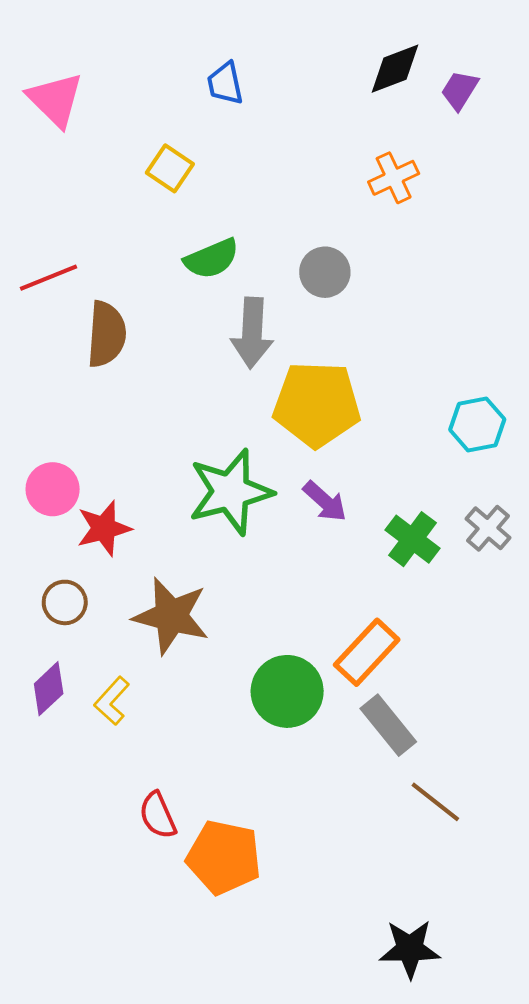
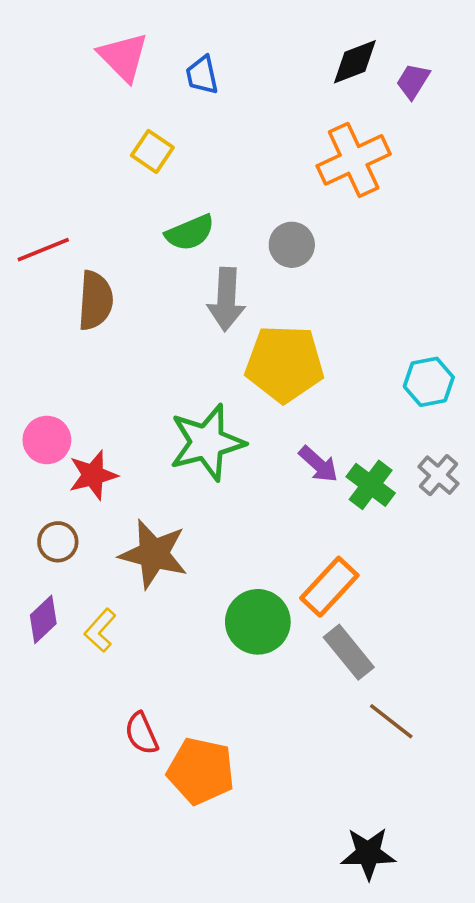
pink triangle: (55, 100) -> (123, 57), moved
orange cross: (394, 178) -> (354, 160), size x1.6
purple arrow: (325, 501) -> (318, 464), moved

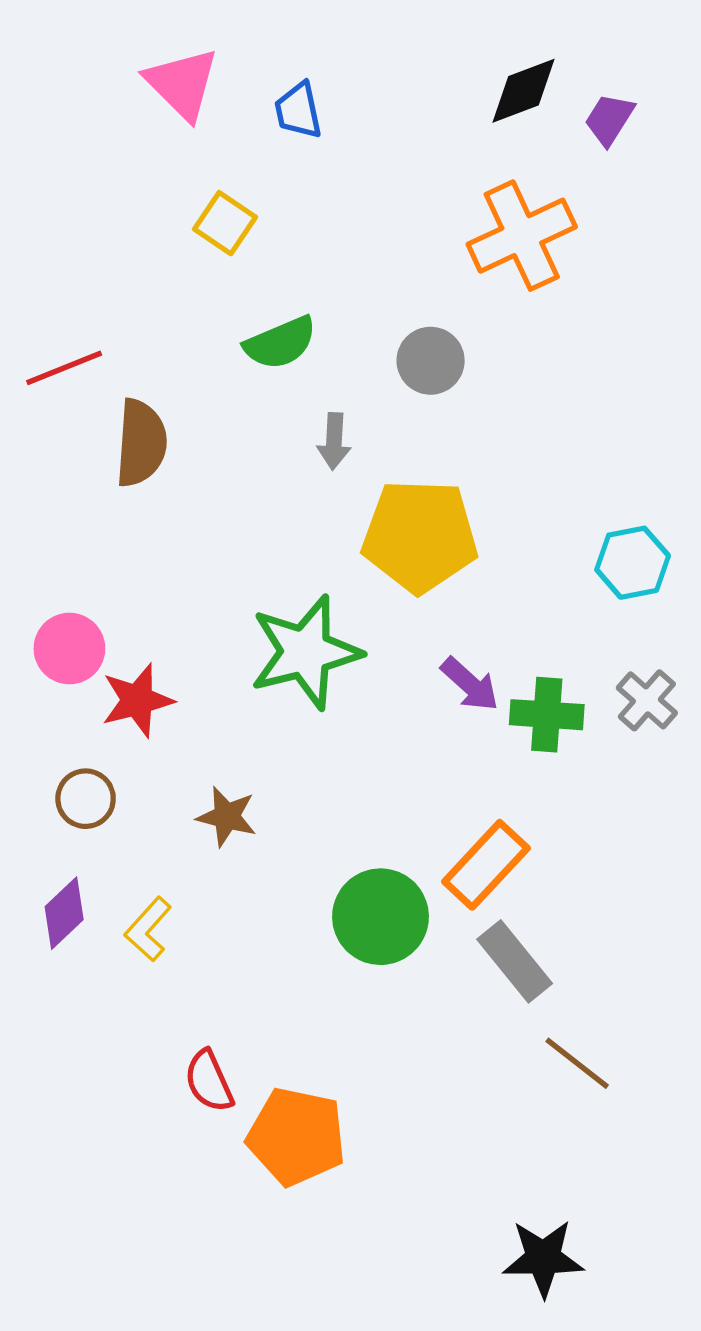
gray arrow: (226, 299) -> (334, 441), size x0.6
green cross: (371, 485) -> (547, 715), turned -33
brown star: (154, 554) -> (227, 817), size x0.6

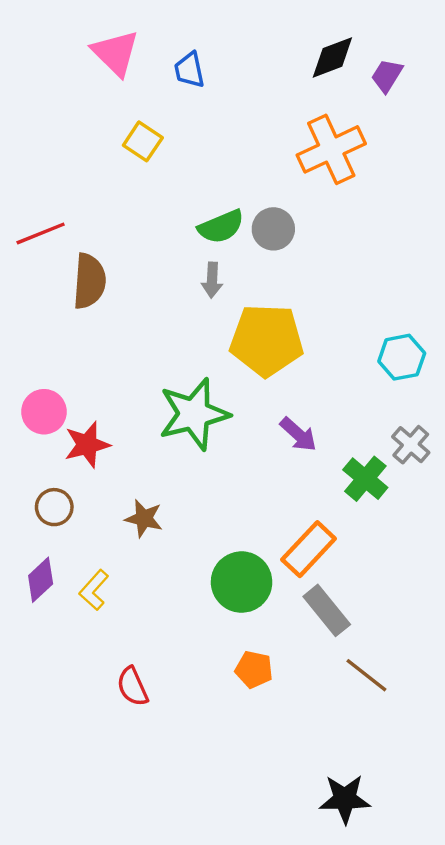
green semicircle: (280, 343) -> (221, 227), moved
green cross: (547, 715) -> (365, 479), moved, turned 36
orange pentagon: (296, 1137) -> (254, 669), moved, size x0.6

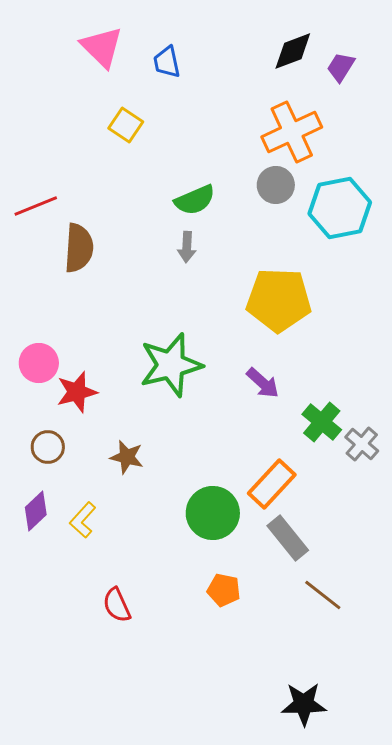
gray circle: (273, 229) -> (276, 185), moved
yellow pentagon: (267, 340) -> (279, 300), moved
cyan hexagon: (402, 357) -> (340, 208), moved, size x1.5
gray cross: (411, 445) -> (362, 444), moved

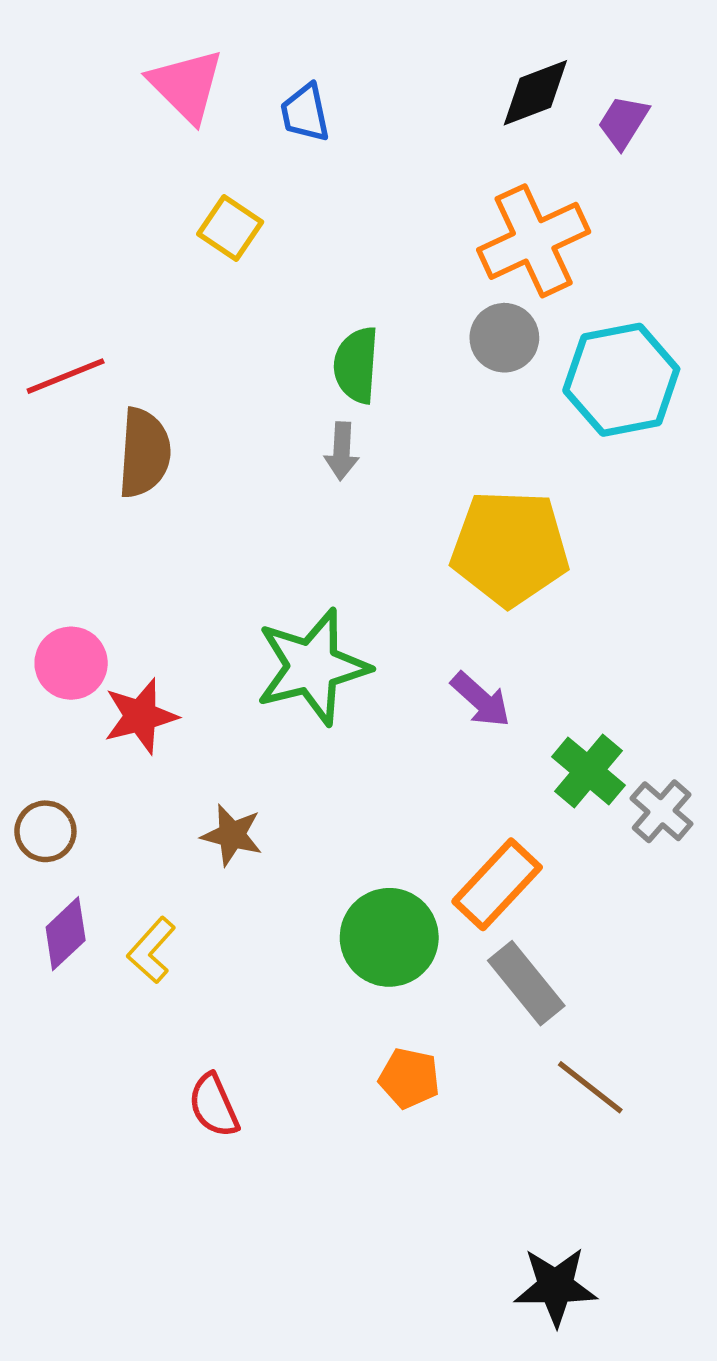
green semicircle: (195, 200) -> (356, 365), turned 117
brown circle: (48, 447) -> (45, 831), moved

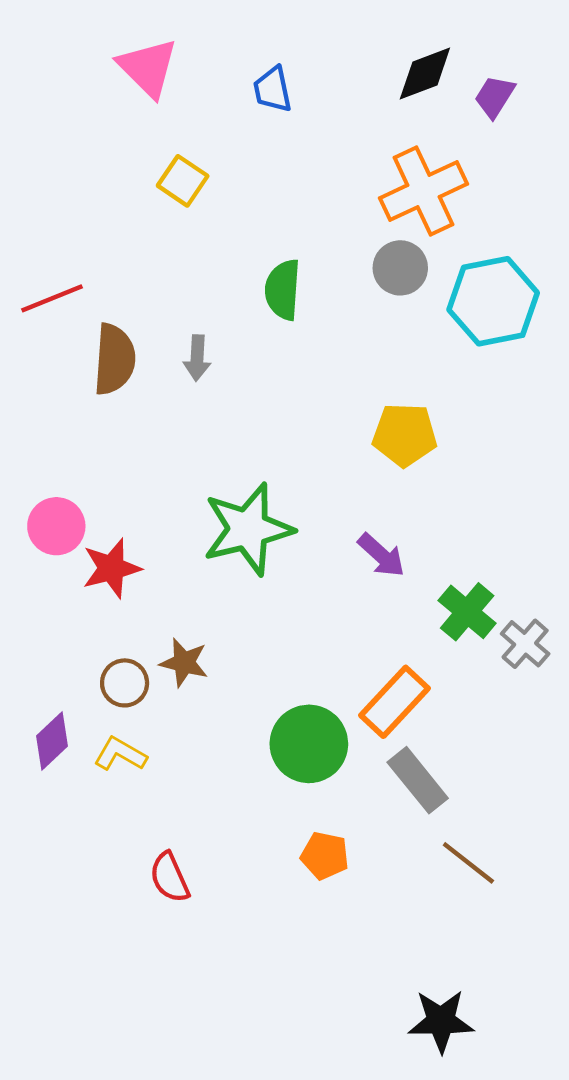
blue trapezoid: (305, 113) -> (273, 89), moved
gray arrow: (342, 451) -> (197, 358), moved
yellow pentagon: (510, 548) -> (405, 435), size x0.7
brown circle: (45, 831) -> (125, 683), moved
yellow L-shape: (152, 950) -> (120, 754), turned 78

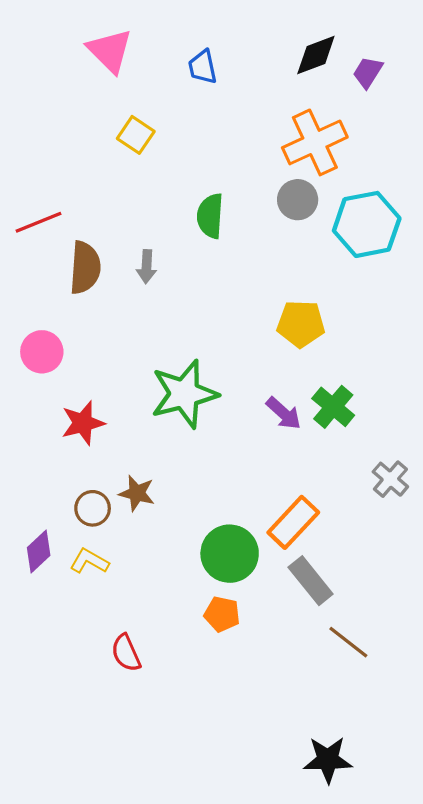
pink circle: (56, 526) -> (42, 352), moved
green cross: (467, 612) -> (333, 407), moved
orange pentagon: (325, 856) -> (222, 614), moved

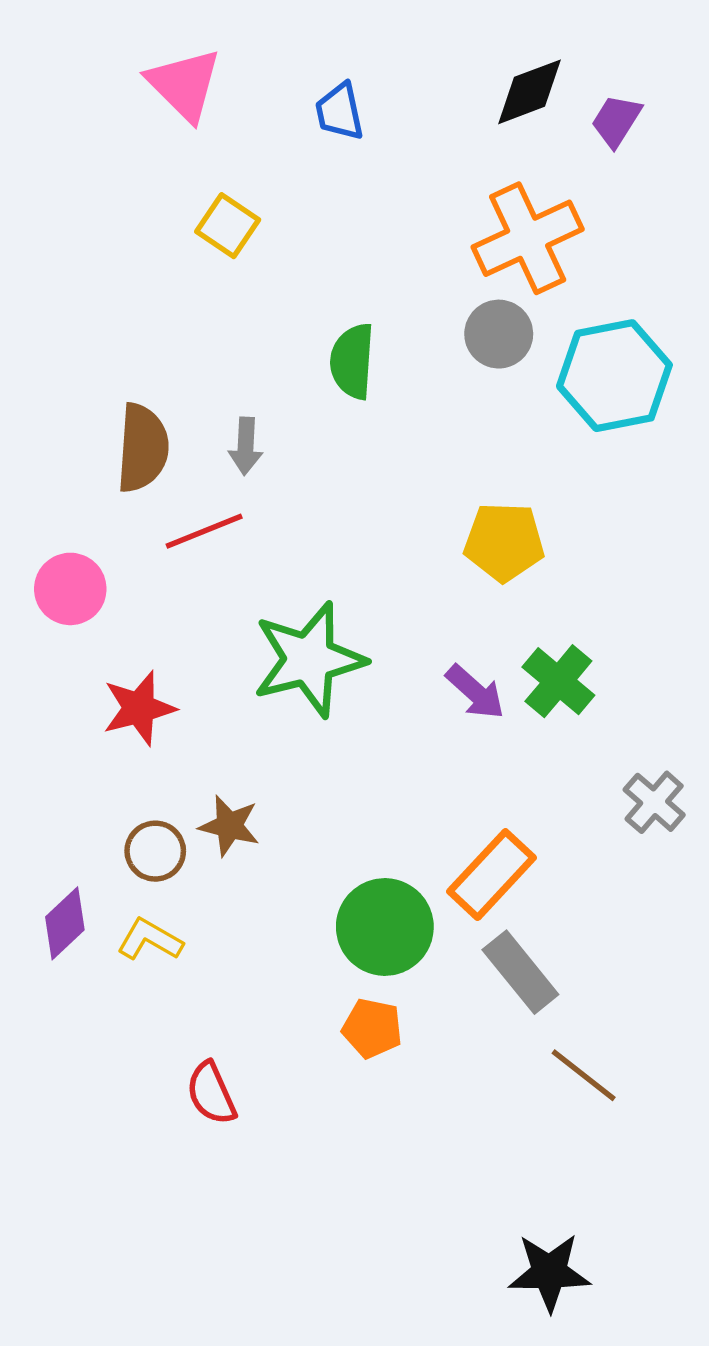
red line: (39, 222) -> (204, 531), moved

